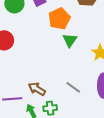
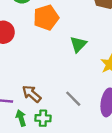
orange pentagon: (59, 19) -> (46, 17), moved

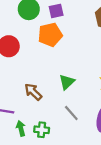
green triangle: (78, 44) -> (67, 82), moved
brown arrow: (32, 94) -> (33, 92), moved

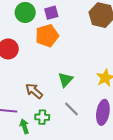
green cross: (42, 130) -> (42, 117), moved

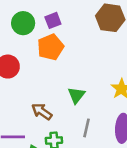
gray line: (72, 109) -> (86, 128), turned 63

